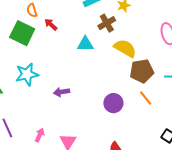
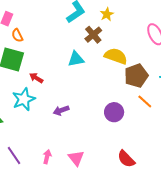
red arrow: (51, 24) -> (36, 78), moved

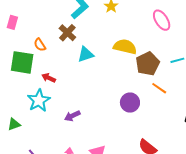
orange semicircle: (17, 35) -> (40, 45), moved
brown cross: (93, 35) -> (67, 33), moved
purple arrow: (61, 110) -> (72, 116), moved

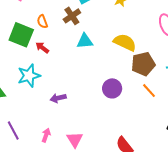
red arrow: (49, 78) -> (42, 48), moved
purple circle: (130, 103) -> (112, 88), moved

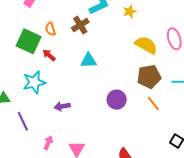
cyan triangle: (85, 41) -> (89, 60), moved
yellow semicircle: (125, 42) -> (146, 45), moved
purple line: (13, 131) -> (23, 121), moved

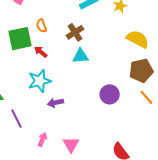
brown cross: (80, 25) -> (75, 32), moved
green square: (29, 41) -> (20, 39), turned -35
cyan star: (34, 82) -> (40, 81), moved

